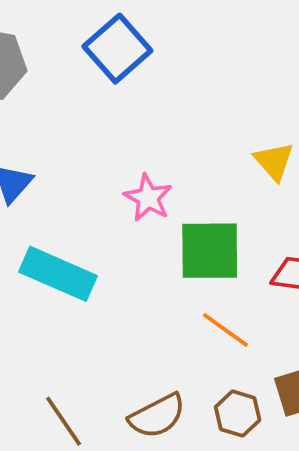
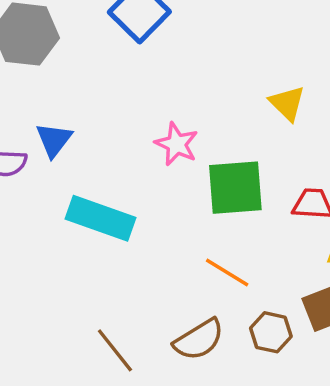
orange line: (225, 330) -> (227, 273), moved

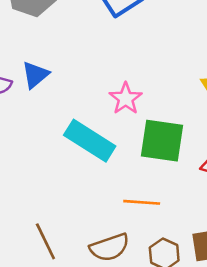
cyan rectangle: (100, 218) -> (90, 141), moved
orange line: (227, 273) -> (142, 202), turned -40

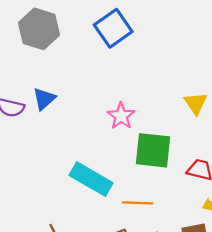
cyan rectangle: (90, 141) -> (91, 179), moved

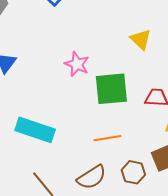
cyan rectangle: (91, 179) -> (35, 130), moved

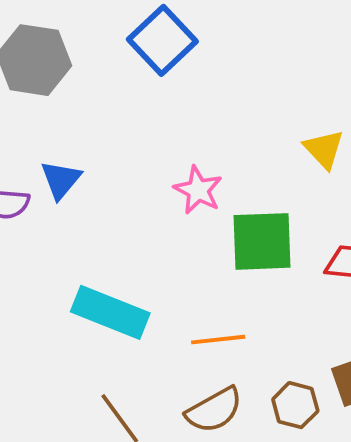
orange line: (107, 138) -> (218, 340), moved

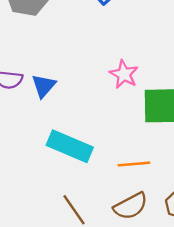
blue triangle: (61, 180) -> (44, 86), moved

